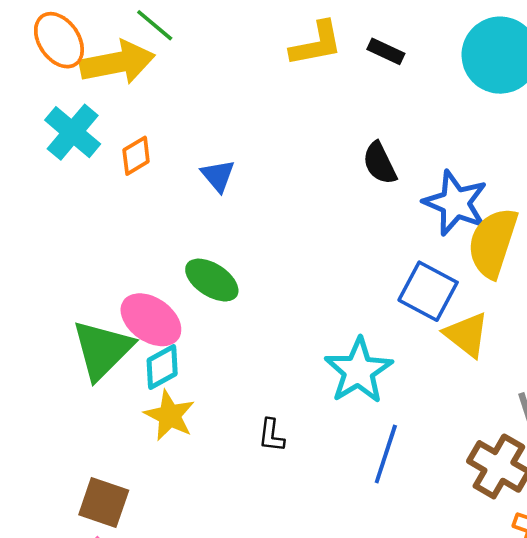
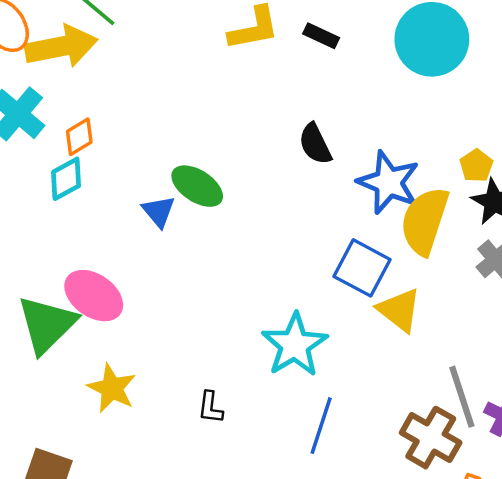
blue triangle: (218, 176) -> (159, 211), moved
green ellipse: (212, 280) -> (197, 186), moved
cyan diamond: (162, 367) -> (66, 179), moved

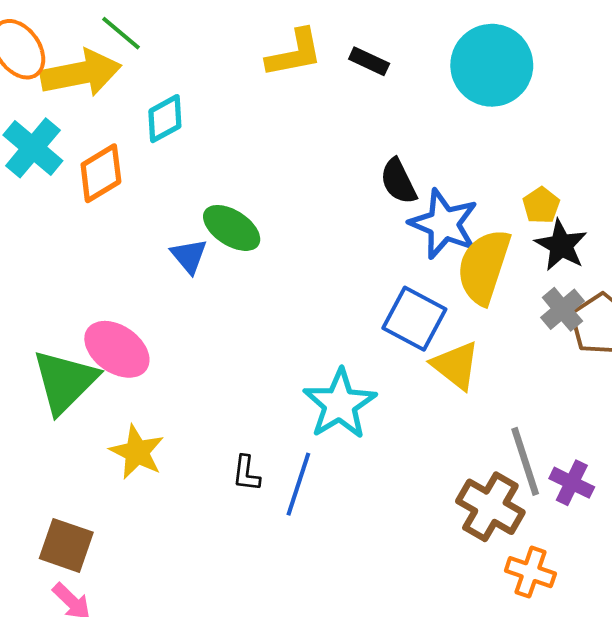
orange diamond: (79, 137) -> (101, 173), size x1.4
black semicircle: (315, 144) -> (398, 181), moved
cyan diamond: (66, 179) -> (165, 119), moved
blue line: (321, 426) -> (298, 484), moved

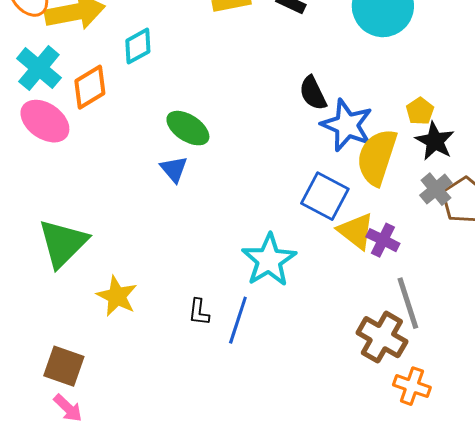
blue triangle: (189, 256) -> (174, 169), moved
pink ellipse: (117, 349) -> (45, 121), moved
purple cross: (572, 483) -> (383, 240), moved

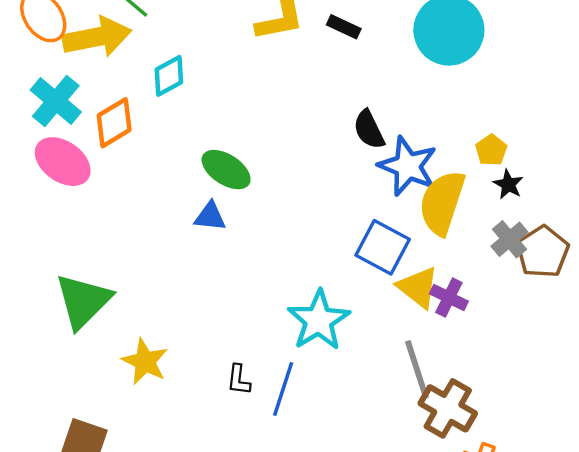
black star: (435, 141) -> (508, 184), size x0.7
blue triangle: (174, 169) -> (210, 216), turned -44
gray line: (408, 303) -> (417, 370), moved

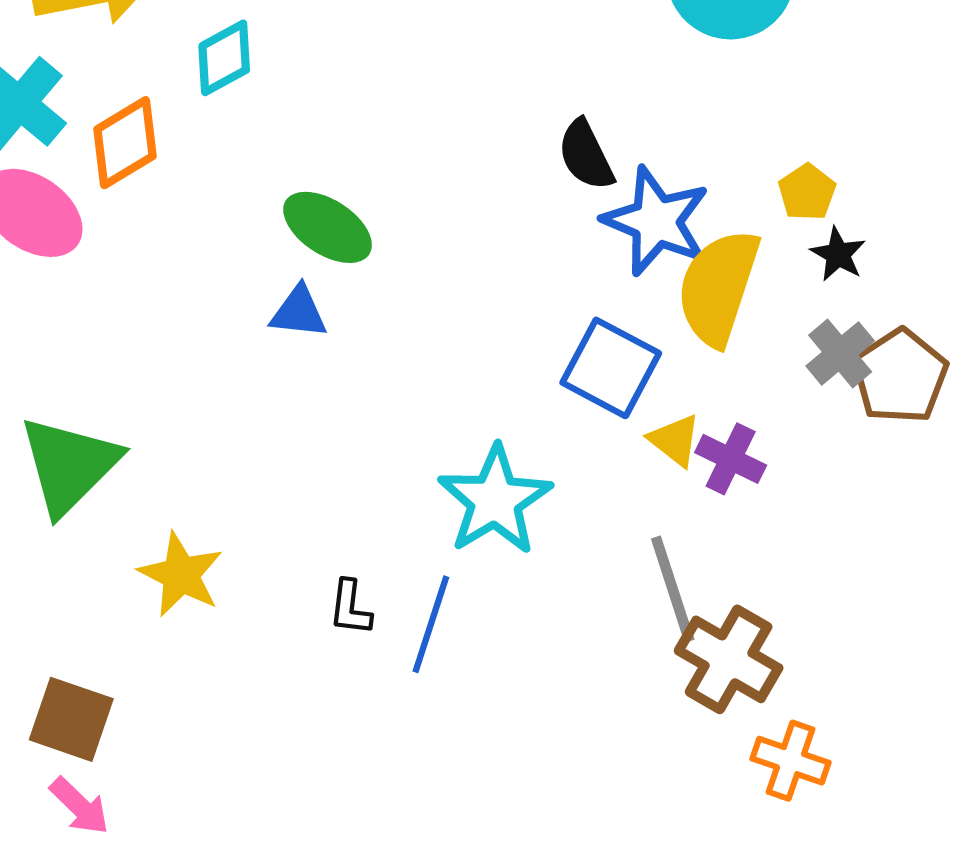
yellow triangle: (418, 287) -> (675, 440), size x0.7

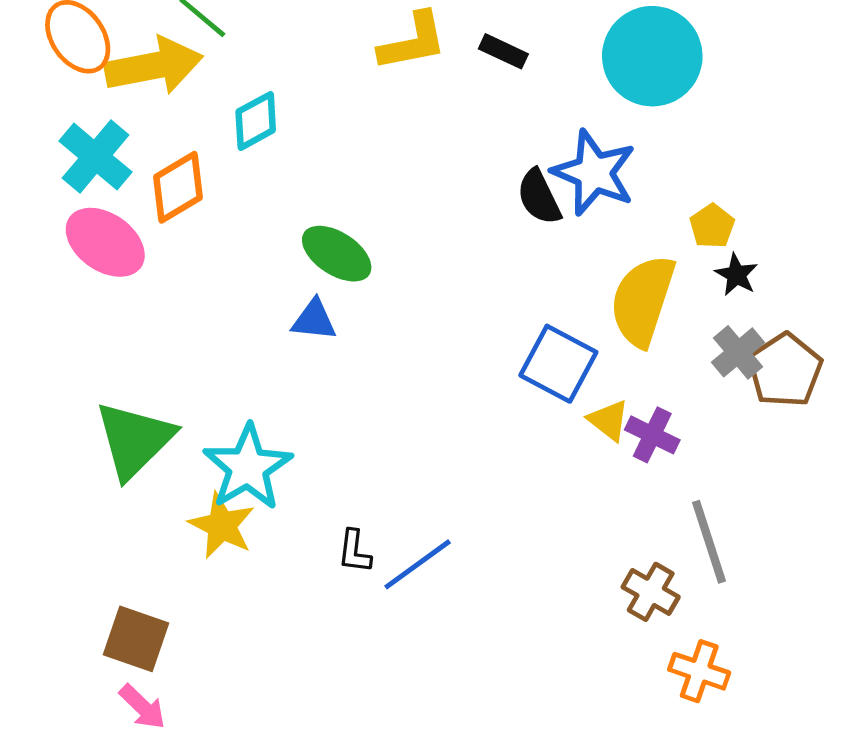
blue star: (656, 221) -> (594, 173), moved
cyan star: (495, 500) -> (248, 467), moved
gray line: (673, 589) -> (709, 542), moved
blue line: (431, 624) -> (418, 564), turned 36
brown cross: (729, 659) -> (651, 592), size x0.7

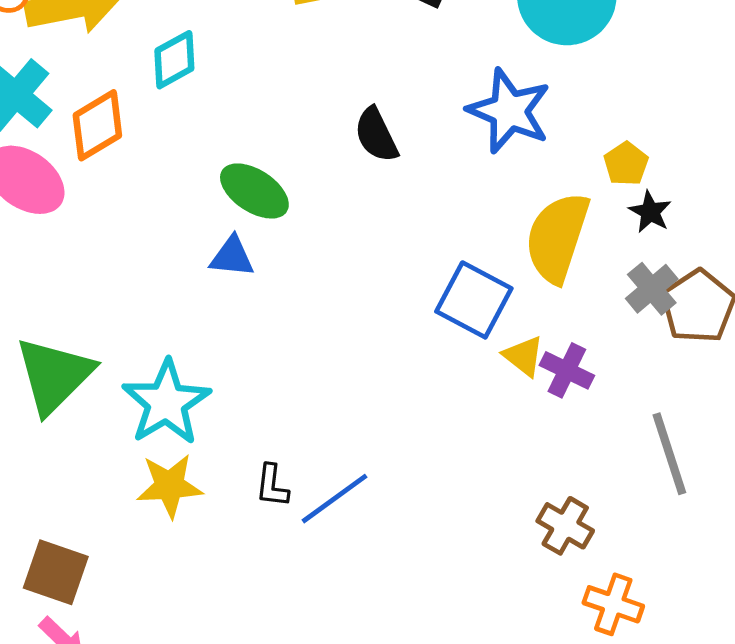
black semicircle: (539, 197) -> (376, 135), moved
yellow star: (222, 526) -> (170, 486), moved, turned -30
gray line: (709, 542) -> (669, 454), moved

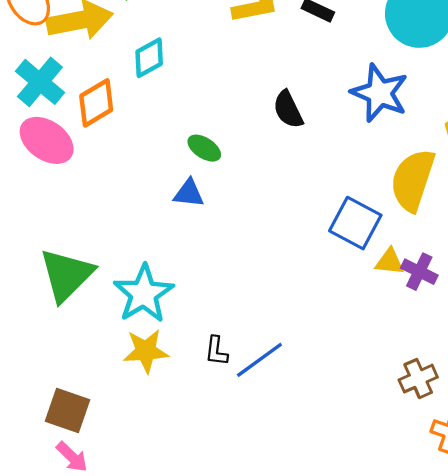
green ellipse: (254, 191) -> (204, 148), size x0.7
yellow triangle: (524, 356) -> (390, 262), turned -32
brown cross: (565, 526) -> (418, 379), turned 36

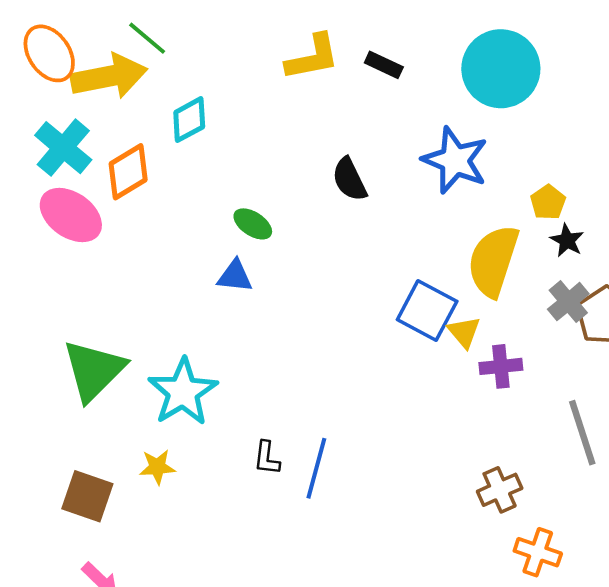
yellow triangle: (390, 262) -> (464, 332), moved, turned 44
purple cross: (419, 272) -> (501, 366), turned -32
yellow star: (146, 351) -> (157, 467), moved, size x0.7
blue line: (259, 360) -> (316, 468), turned -39
brown square: (68, 411) -> (87, 496), moved

